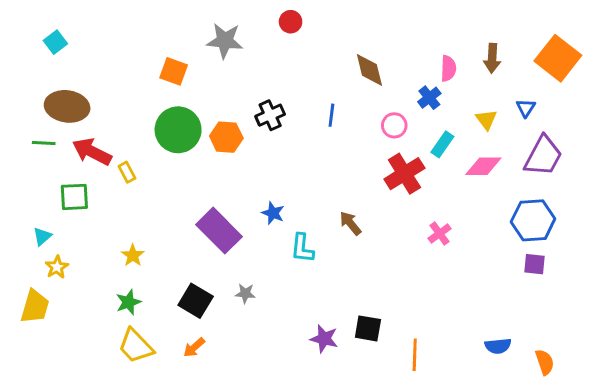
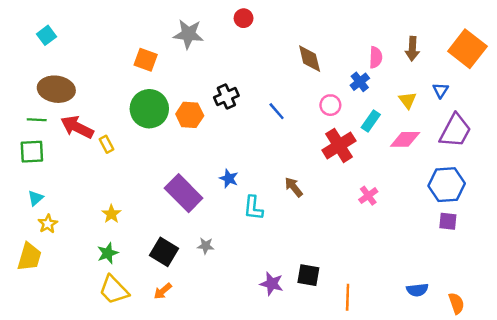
blue line: (331, 115) -> (277, 111), moved, turned -48
green square: (74, 197) -> (32, 152), moved

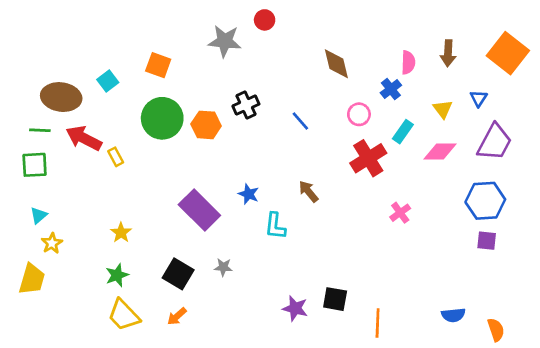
gray star: (188, 34) -> (225, 41), moved
cyan square: (46, 35) -> (108, 81), moved
brown arrow: (294, 187) -> (308, 191), moved

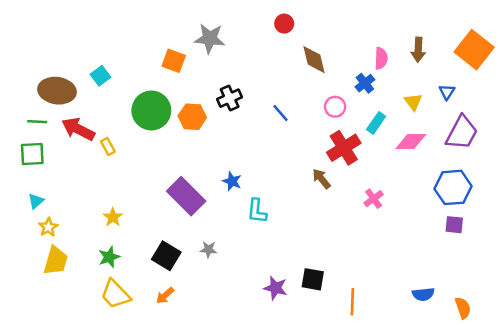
red circle: (265, 20) -> (284, 24), moved
orange square: (158, 65) -> (174, 61), moved
brown arrow: (308, 191) -> (321, 179), moved
yellow trapezoid: (32, 279) -> (56, 261), moved

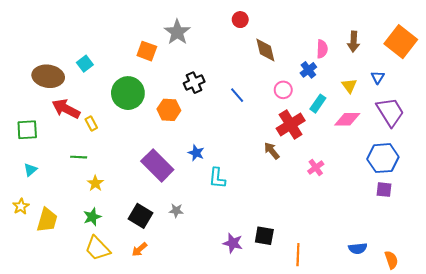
gray star: (210, 38) -> (177, 32), turned 30
orange hexagon: (192, 117) -> (169, 110), moved
green line: (37, 122) -> (79, 157), moved
purple trapezoid: (462, 133) -> (390, 112), turned -60
yellow star: (48, 227) -> (21, 206), moved

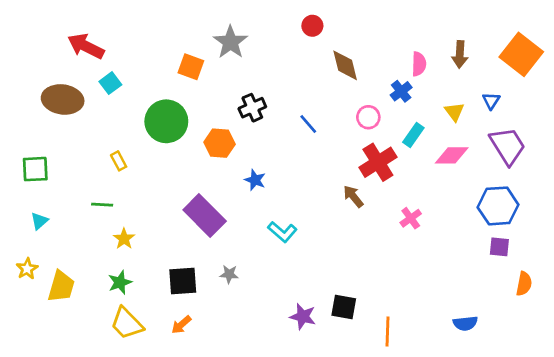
red arrow: (66, 109) -> (86, 46), moved
blue star: (196, 153) -> (255, 180), moved
cyan L-shape: (217, 178) -> (282, 232), turned -55
black square: (141, 216) -> (183, 281), turned -35
orange semicircle: (391, 260) -> (524, 284), moved, turned 30

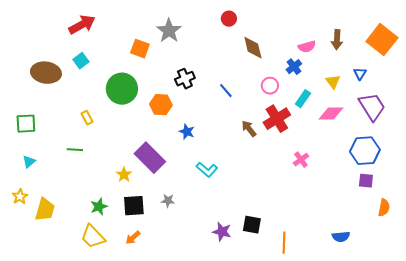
red arrow: (86, 46) -> (82, 25), moved, turned 124
pink semicircle: (419, 64) -> (307, 47), turned 72
brown arrow: (353, 196) -> (249, 129), moved
yellow star: (124, 239) -> (124, 175), moved
green star: (120, 282) -> (99, 207), moved

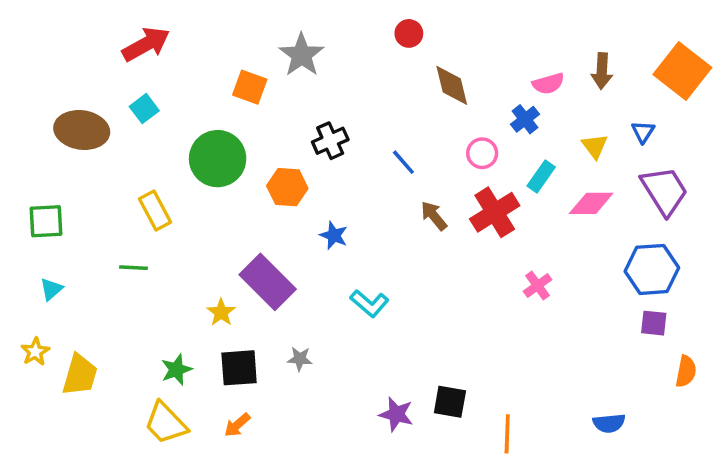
yellow rectangle: (87, 118) -> (155, 210), size x1.5
brown arrow: (249, 129) -> (434, 216), moved

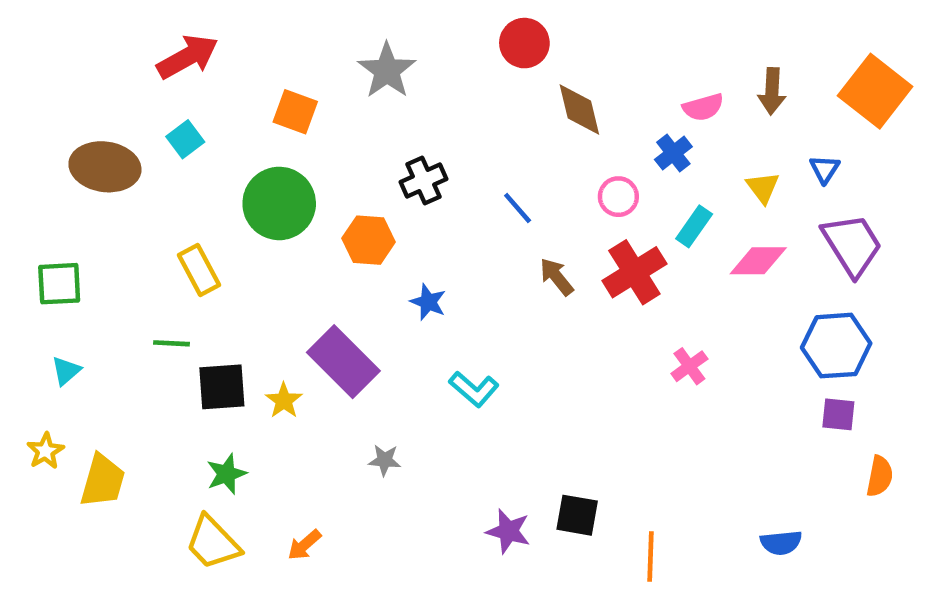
red circle: (409, 33) -> (524, 43), size x1.4
orange square: (250, 87) -> (295, 112), moved
black square: (239, 368) -> (222, 387), moved

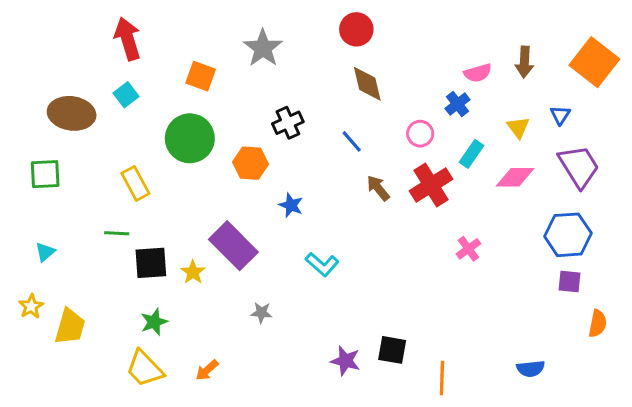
red arrow: (187, 57) -> (128, 39), turned -78
brown diamond: (579, 110) -> (367, 84), moved
green square: (59, 284) -> (45, 174), moved

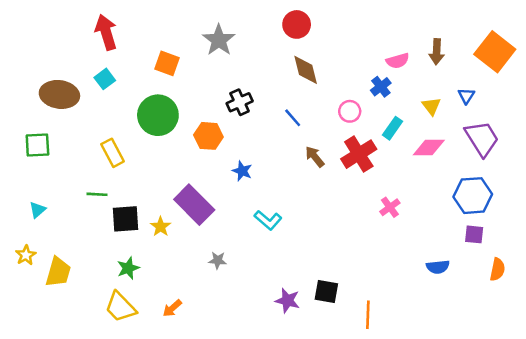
blue semicircle: (531, 369) -> (438, 267), moved

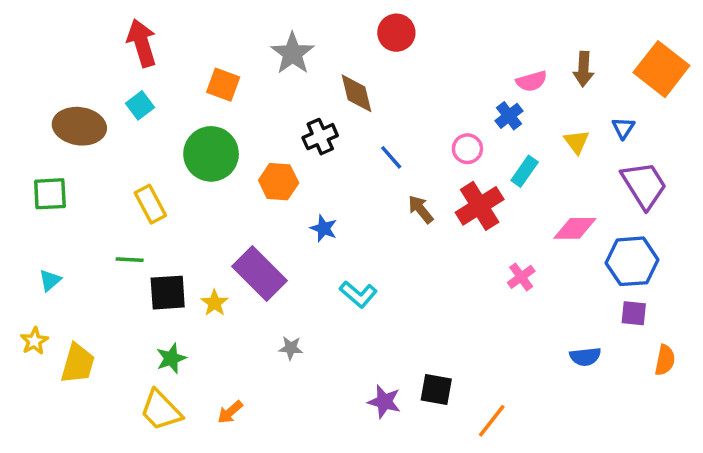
brown diamond: (306, 70) -> (357, 93), moved
pink diamond: (429, 148) -> (575, 228), moved
orange line: (368, 315) -> (492, 421), turned 36

